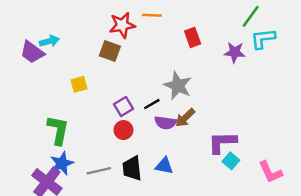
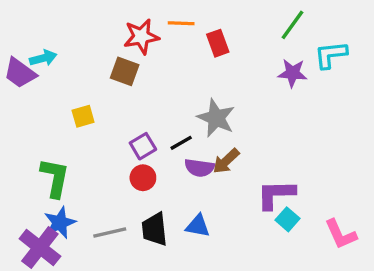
green line: (251, 16) -> (292, 25), moved
red rectangle: (193, 37) -> (218, 43), moved

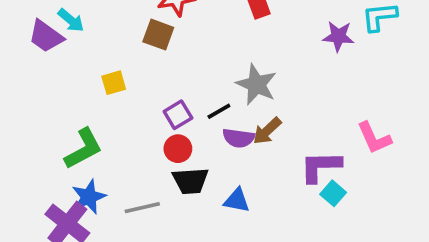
cyan arrow: (43, 58) -> (71, 20), turned 55
green L-shape: (55, 178) -> (83, 149), turned 51
black trapezoid: (155, 229) -> (190, 181), moved, turned -88
pink L-shape: (341, 234) -> (374, 138), moved

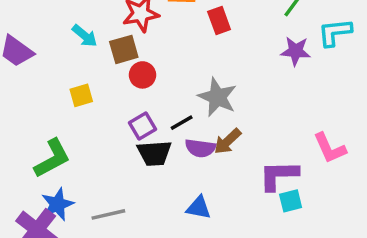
cyan arrow: (71, 20) -> (85, 36), moved
brown square: (158, 35) -> (124, 49), turned -36
red circle: (178, 149) -> (142, 75), moved
black trapezoid: (190, 181) -> (154, 153), moved
cyan square: (333, 193) -> (291, 201), turned 35

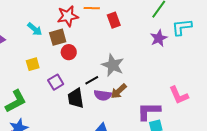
purple star: (296, 51) -> (159, 38), turned -30
purple square: (142, 126) -> (56, 82), moved
black trapezoid: (154, 153) -> (76, 98), turned 85

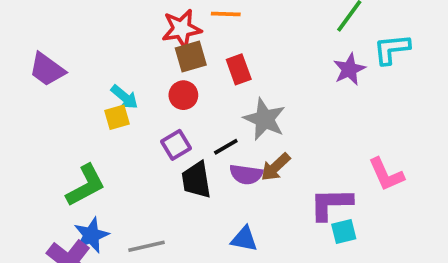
red rectangle: (114, 20) -> (239, 69), moved
cyan arrow: (35, 29) -> (124, 97), moved
brown square: (58, 37) -> (191, 56), moved
purple square: (56, 82) -> (176, 145), moved

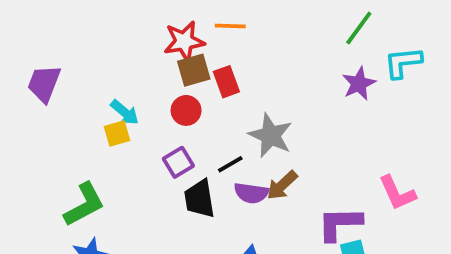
purple trapezoid: (47, 69) -> (44, 84), turned 75
red rectangle: (239, 69) -> (226, 82), moved

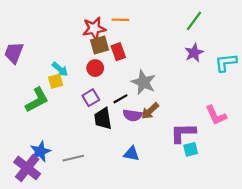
cyan L-shape: (403, 62) -> (226, 63), moved
green L-shape: (84, 205) -> (37, 100), moved

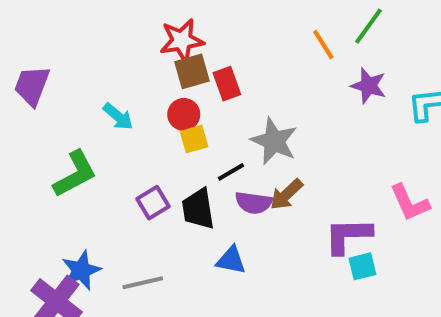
orange line: (120, 20) -> (323, 45), moved, turned 56
purple star: (194, 53) -> (369, 86), turned -30
yellow square: (56, 81) -> (194, 139), moved
purple square: (91, 98) -> (153, 203), moved
blue triangle: (131, 154) -> (231, 260), moved

